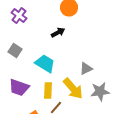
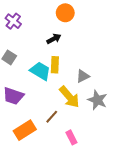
yellow rectangle: (48, 90) -> (55, 65), moved
gray star: (100, 92) -> (97, 100), turned 30

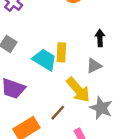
black arrow: (54, 39) -> (100, 38), moved, turned -64
gray star: (97, 100) -> (101, 108), moved

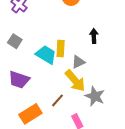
gray triangle: (94, 66) -> (78, 62), moved

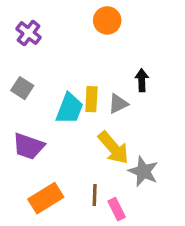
cyan trapezoid: (46, 55) -> (69, 109), turned 80
gray triangle: (78, 62) -> (118, 104), moved
brown line: (57, 100) -> (95, 195), moved, turned -40

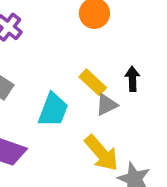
yellow rectangle: (91, 99) -> (93, 82), moved, turned -50

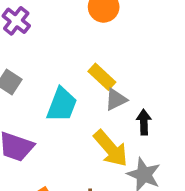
black arrow: (132, 79) -> (144, 122), moved

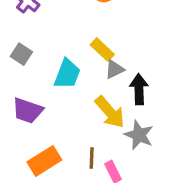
black arrow: (144, 122) -> (139, 89), size x1.4

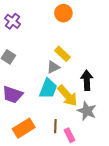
gray triangle: (115, 69) -> (53, 67), moved
cyan trapezoid: (67, 74) -> (48, 88), moved

